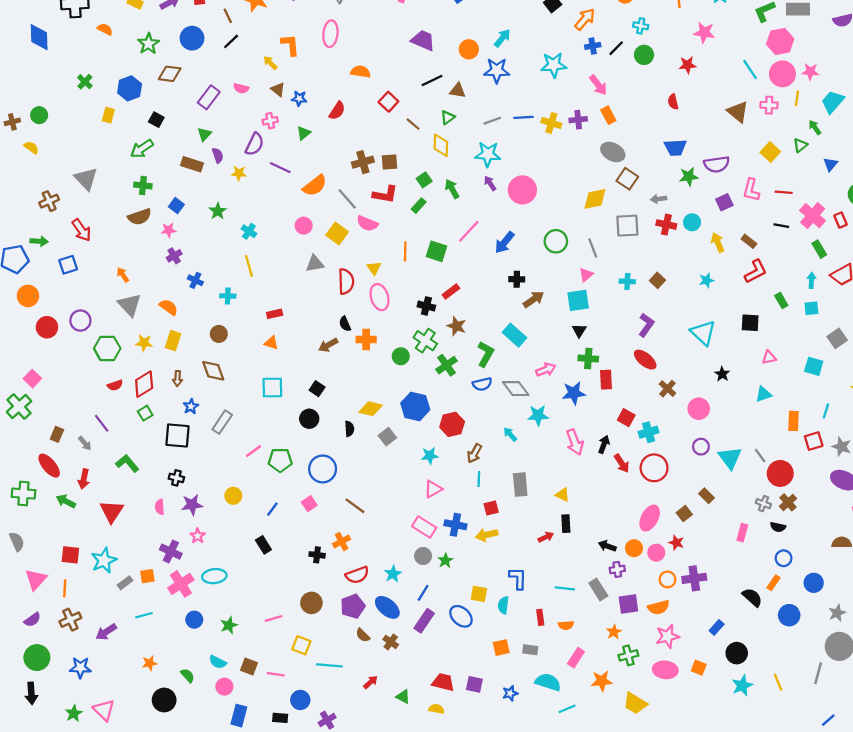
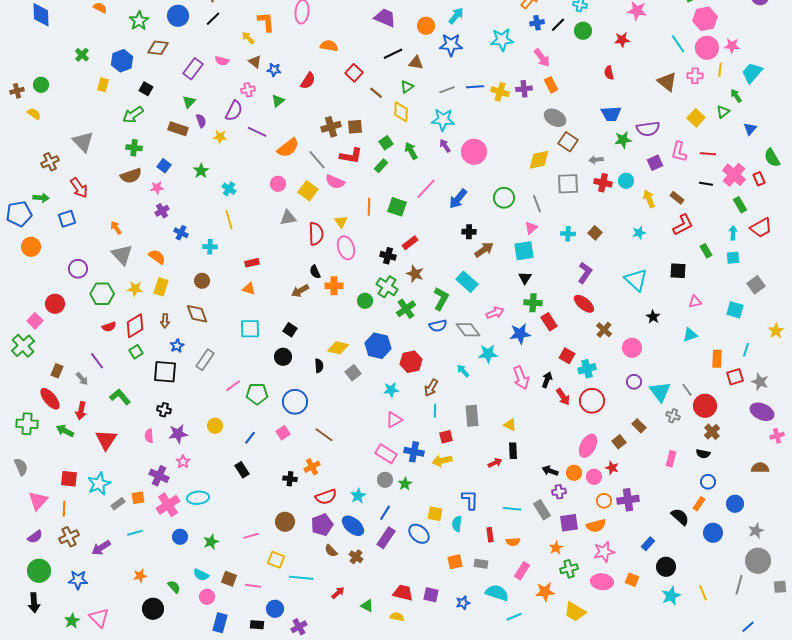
red circle: (47, 327) -> (55, 304), moved
red rectangle: (606, 380) -> (549, 322), turned -30
gray cross: (763, 504) -> (673, 416), moved

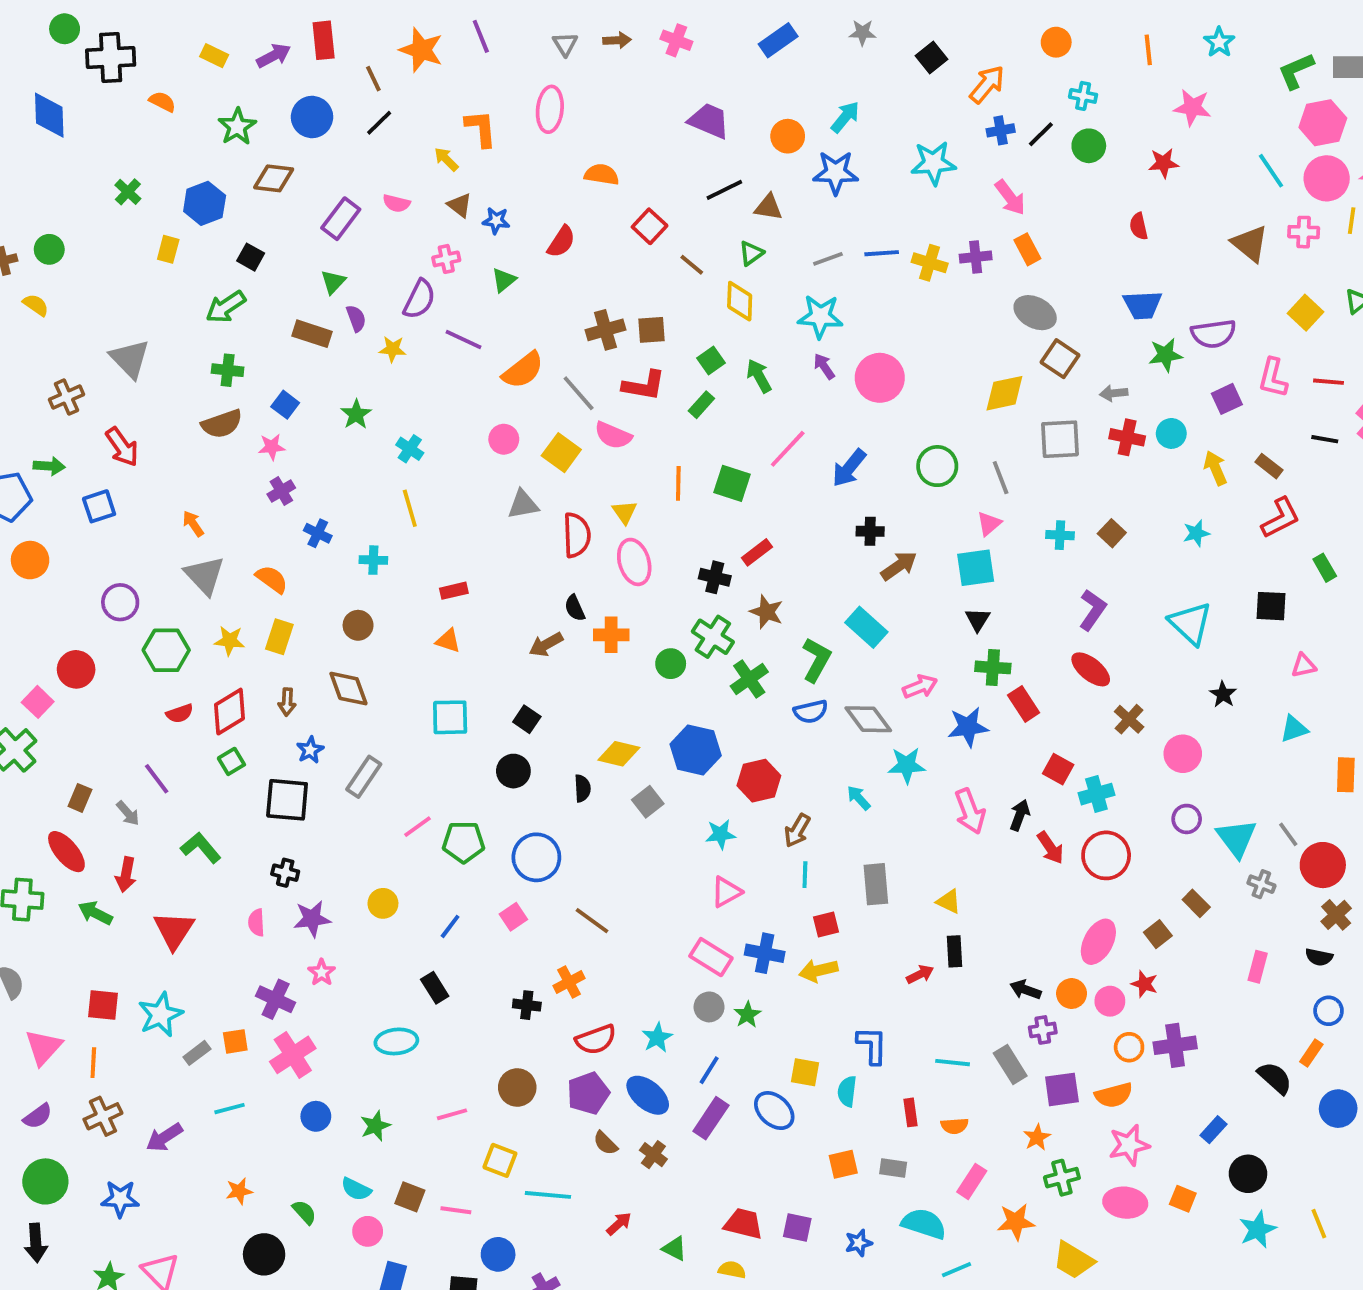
cyan ellipse: (198, 498) -> (396, 1041), moved

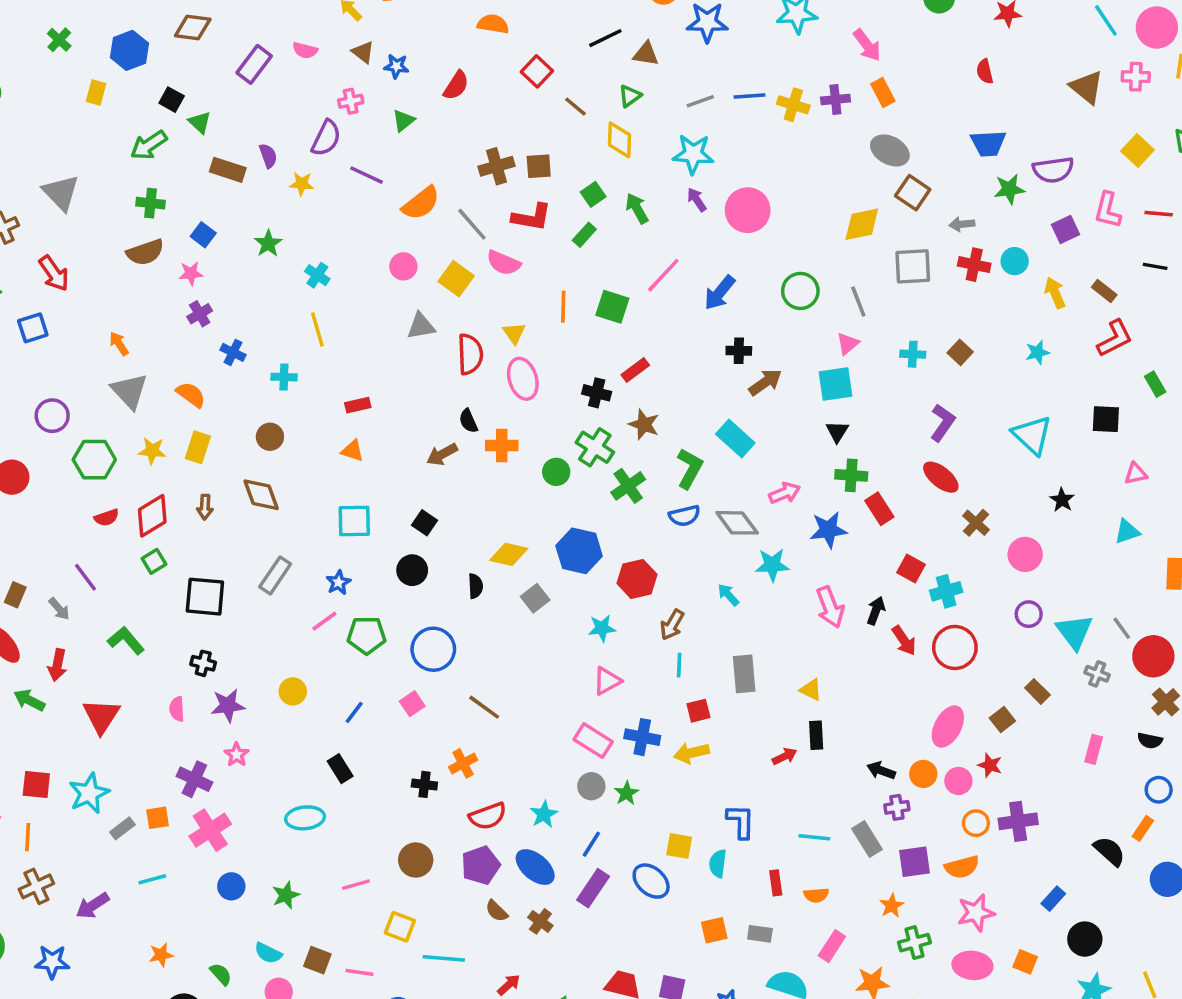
green triangle: (333, 282) -> (200, 122), moved, turned -30
blue star: (310, 750) -> (338, 583), moved

